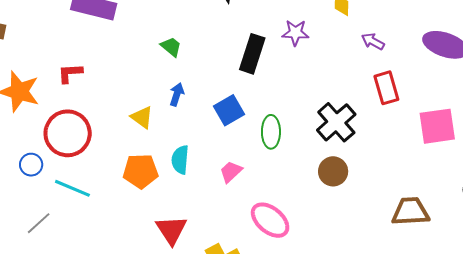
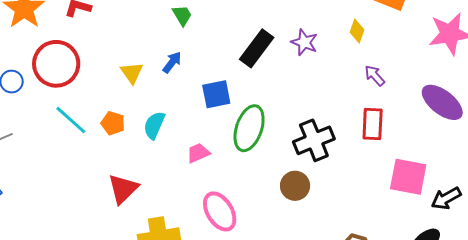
green ellipse: (271, 132) -> (249, 128), size x1.4
orange pentagon: (141, 171) -> (113, 123), size x0.7
cyan line: (72, 188) -> (71, 120), moved

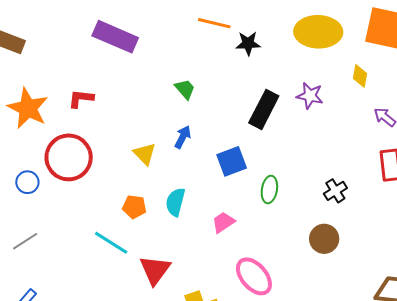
cyan line: (71, 120) -> (111, 243), moved
green ellipse: (249, 128) -> (269, 189), size x0.6
black cross: (314, 140) -> (335, 191), size x0.6

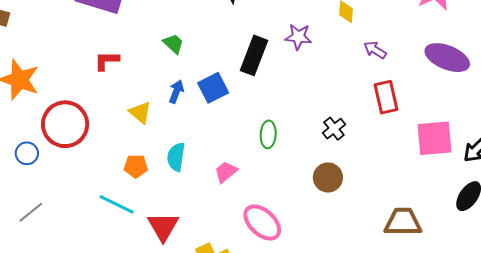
red L-shape: (81, 99) -> (107, 61), moved
blue square: (232, 161) -> (213, 88), moved

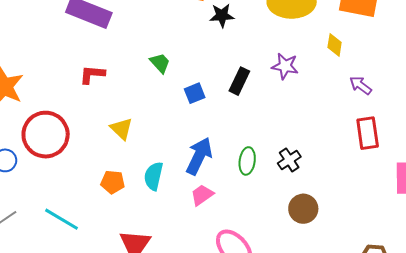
black rectangle: (254, 55) -> (239, 81), size x0.7
blue square: (213, 88) -> (195, 93), moved, size x0.7
blue arrow: (176, 92) -> (199, 156), moved, size x1.6
black cross: (334, 129) -> (289, 160), moved
cyan line: (117, 204) -> (61, 219), moved

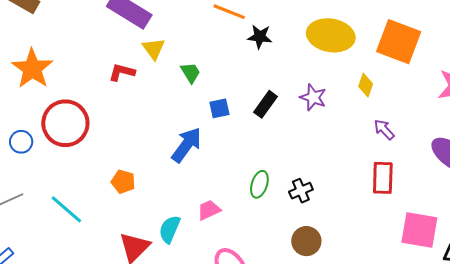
yellow triangle: (121, 129) -> (154, 49), moved
blue arrow: (199, 156) -> (187, 145), moved
cyan semicircle: (153, 176) -> (170, 229), moved

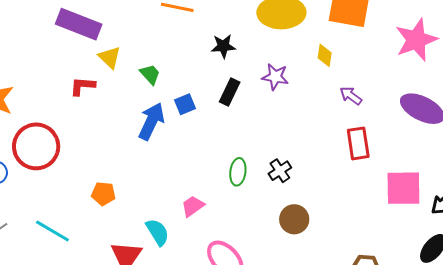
black star: (260, 37) -> (223, 46), moved
blue arrow: (187, 145) -> (151, 121), moved
cyan semicircle: (170, 229) -> (158, 232), turned 136

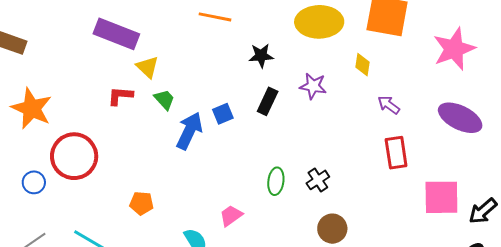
green trapezoid: (150, 74) -> (164, 99), moved

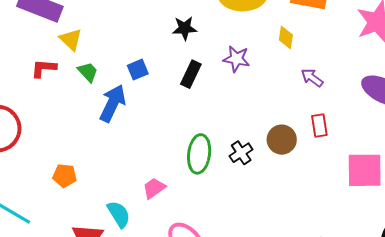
blue square: (223, 114) -> (138, 70), moved
red rectangle: (396, 153) -> (319, 126), size x0.7
green ellipse: (276, 181) -> (199, 154), size x1.4
brown circle: (332, 229) -> (282, 140), moved

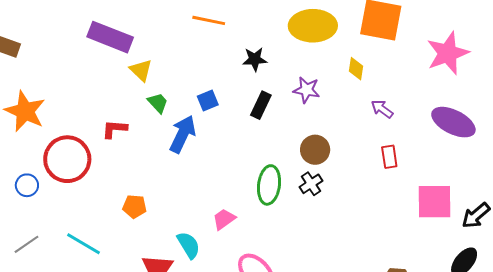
red L-shape: (44, 68) -> (114, 129), moved
brown circle: (282, 140) -> (315, 150), moved

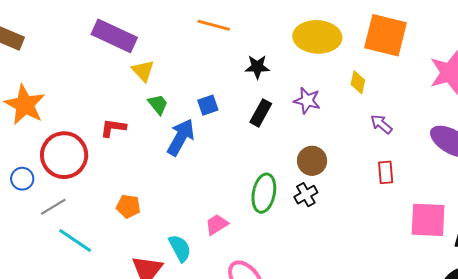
gray line: (26, 244) -> (53, 207), moved

